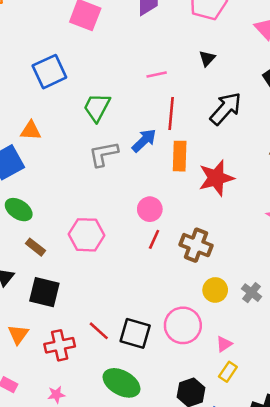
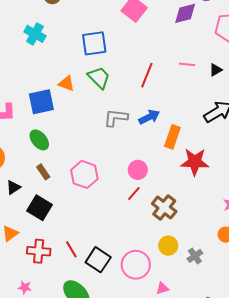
pink line: (157, 74) -> (187, 64), moved
green trapezoid: (97, 107) -> (99, 78), moved, turned 90
red line: (171, 114) -> (147, 75), moved

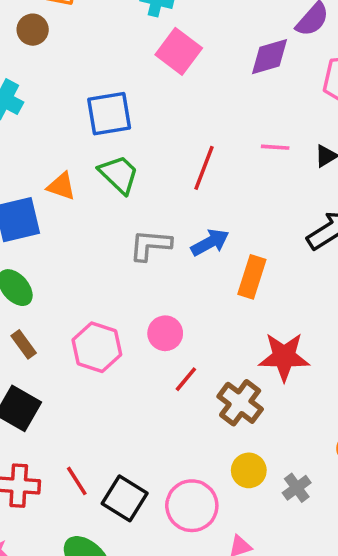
red star: (195, 162) -> (284, 357), moved
pink circle: (138, 170) -> (165, 333), moved

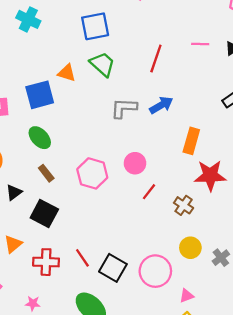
orange rectangle: (252, 277) -> (191, 141), moved
brown cross: (240, 403) -> (184, 205), size x0.7

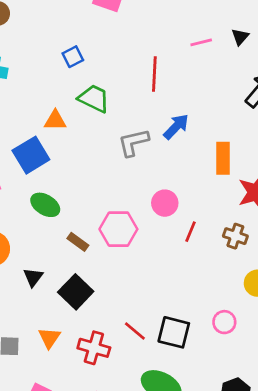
blue square: (95, 26) -> (73, 57), size x0.6
brown rectangle: (46, 173) -> (78, 242), moved
black square: (44, 213) -> (76, 292), turned 32
red cross: (46, 262) -> (94, 348), turned 30
pink circle: (155, 271) -> (224, 322), size x0.6

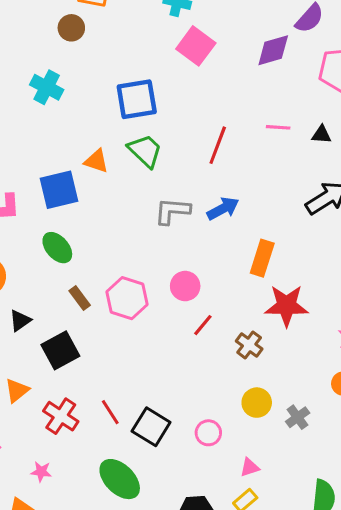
black triangle: (240, 37) -> (322, 135), turned 36
blue square: (73, 57) -> (137, 99), size x1.8

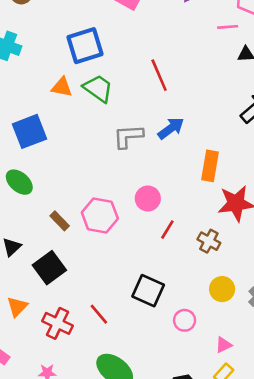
pink line: (278, 127) -> (228, 27), moved
red line: (218, 145) -> (159, 75), turned -36
orange triangle: (96, 161) -> (62, 87), moved
green ellipse: (57, 248) -> (19, 182), moved
black square: (151, 427) -> (148, 291), moved

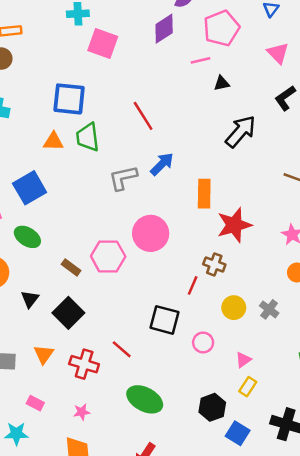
blue square: (85, 46) -> (69, 99), turned 32
green trapezoid: (98, 88) -> (88, 137), turned -124
pink circle: (148, 198) -> (151, 233), size x1.5
red line: (167, 230) -> (193, 285), moved

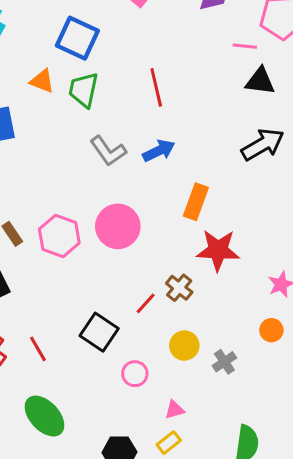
black triangle: (222, 83) -> (260, 81), size x1.5
gray L-shape: (123, 178) -> (108, 151), turned -132

